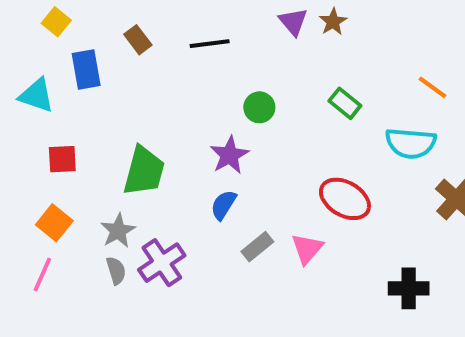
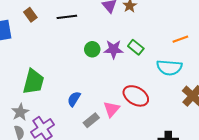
orange line: (433, 87) -> (180, 39), turned -56
purple star: (229, 155) -> (114, 49), moved, turned 30
pink triangle: (307, 249) -> (111, 109), moved

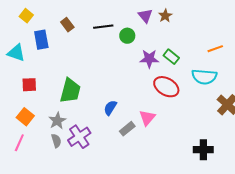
green circle: (92, 49) -> (127, 36), moved
red ellipse: (136, 96) -> (166, 87), moved

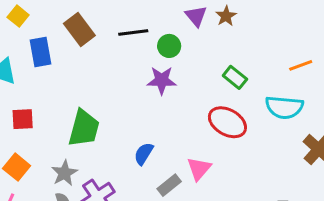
brown rectangle: (67, 25) -> (79, 30), size x1.5
purple star: (149, 59) -> (162, 80), moved

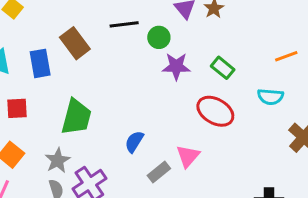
brown rectangle: (79, 30) -> (75, 43), moved
blue rectangle: (40, 52) -> (40, 63), moved
purple star: (162, 80) -> (176, 66), moved
cyan semicircle: (284, 107) -> (270, 97), size x0.7

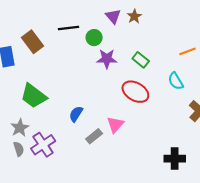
cyan semicircle: (270, 97) -> (176, 81), turned 54
green trapezoid: (76, 117) -> (34, 96), turned 112

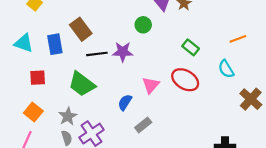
black line: (69, 28) -> (97, 54), moved
purple star: (107, 59) -> (123, 52), moved
pink triangle: (115, 125) -> (151, 85), moved

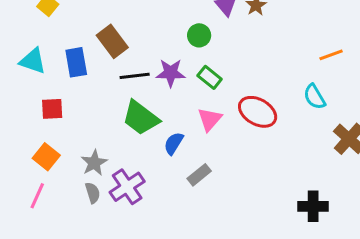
green rectangle: (191, 47) -> (210, 77), moved
green trapezoid: (82, 84) -> (141, 118), moved

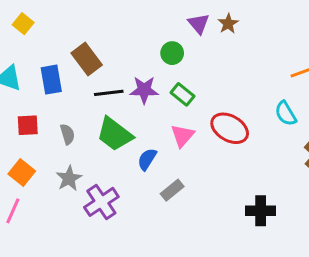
gray semicircle: (93, 193) -> (67, 134), moved
black cross: (313, 206) -> (261, 211), moved

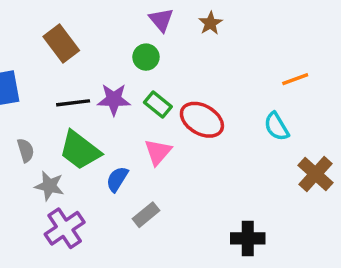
purple triangle: (199, 24) -> (161, 20), moved
brown rectangle: (87, 59) -> (61, 43), moved
red ellipse: (230, 128) -> (202, 120), moved
gray star: (69, 178) -> (49, 186), moved, turned -30

